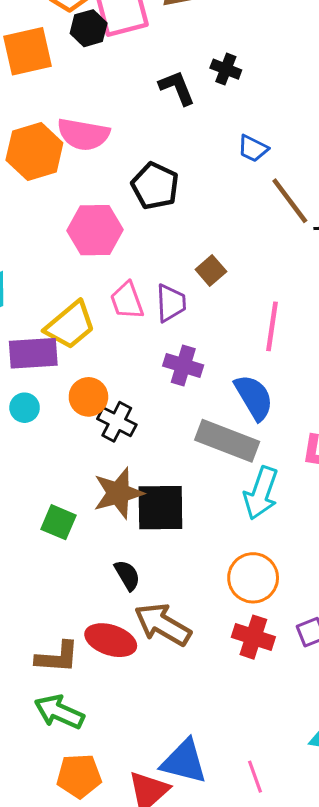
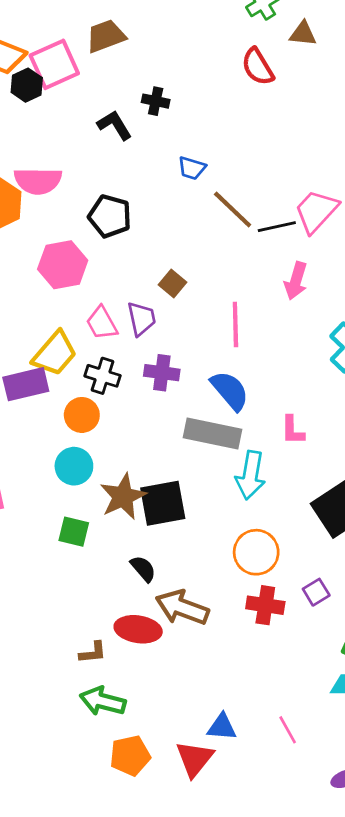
cyan circle: (25, 408) -> (74, 466), moved, size x1.4
black cross: (117, 422) -> (102, 376), moved
brown L-shape: (57, 657) -> (93, 653), size x0.7
blue triangle: (184, 761) -> (222, 727), size x0.7

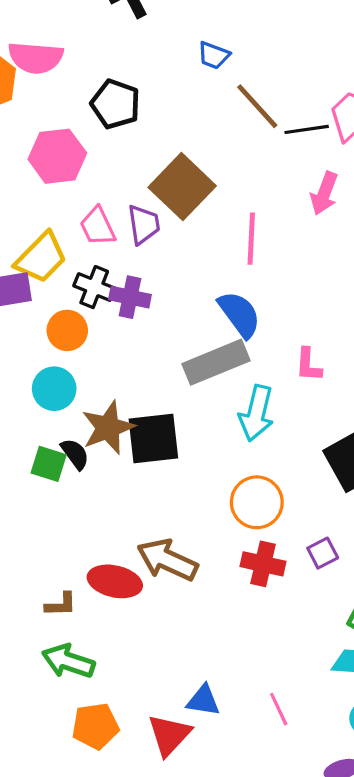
brown square: (172, 284) -> (182, 187), size x2.0
purple cross: (162, 373) -> (130, 297), moved
gray rectangle: (212, 433) -> (216, 362), turned -38
black semicircle: (143, 569) -> (75, 454), moved

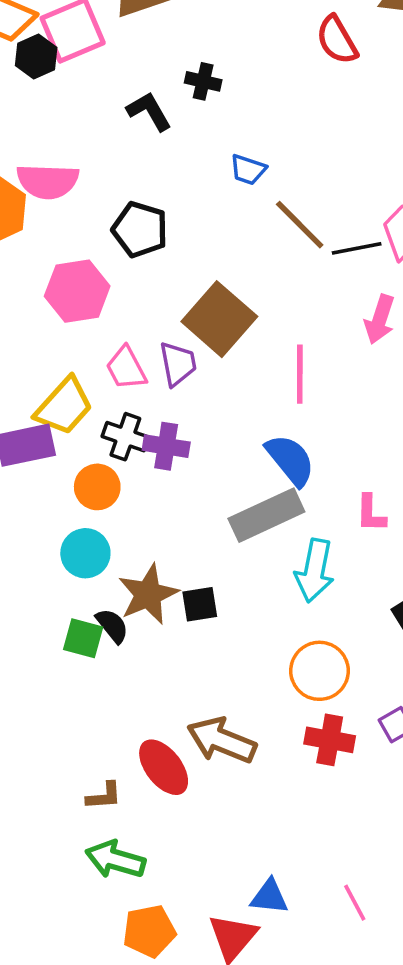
black square: (153, 438) -> (200, 604), size x0.6
red ellipse: (115, 581) -> (164, 767), turned 42

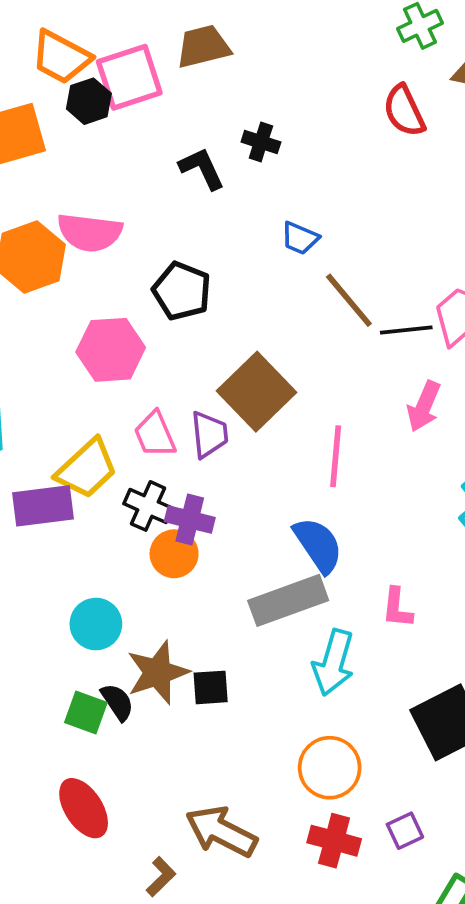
orange circle: (97, 487) -> (174, 554), moved
red ellipse: (164, 767) -> (84, 808), moved
brown L-shape: (104, 796) -> (161, 877), moved, turned -45

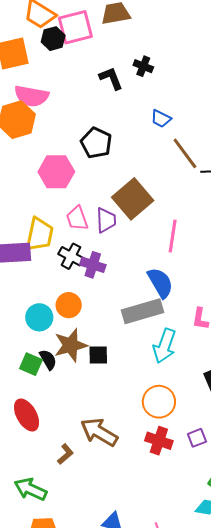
pink semicircle: (90, 232) -> (31, 96), moved
yellow trapezoid: (87, 469) -> (40, 234), turned -39
orange circle: (174, 554) -> (69, 305), moved

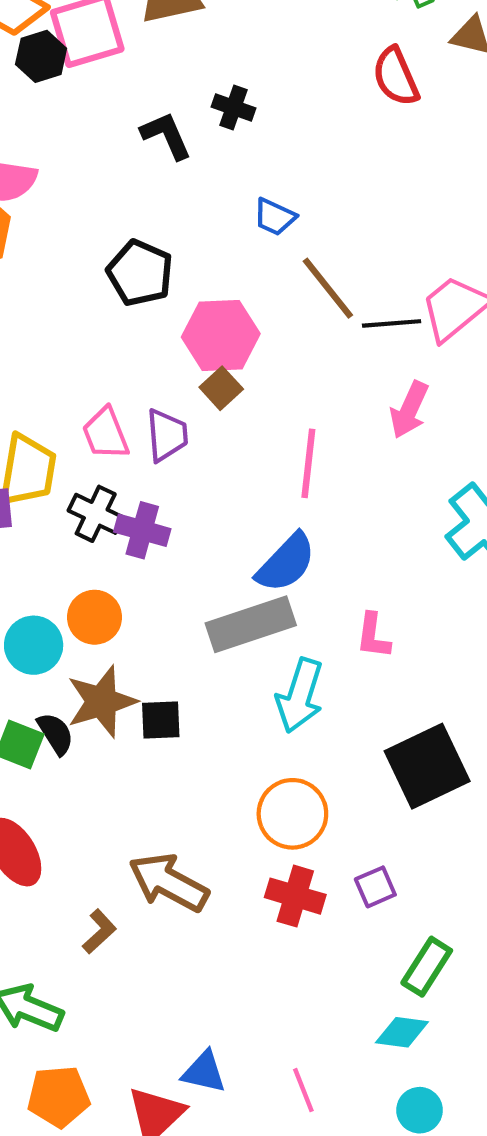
pink hexagon: (56, 172) -> (221, 335), moved
brown square: (133, 199) -> (221, 388), size x0.5
blue semicircle: (160, 283) -> (286, 563), turned 76

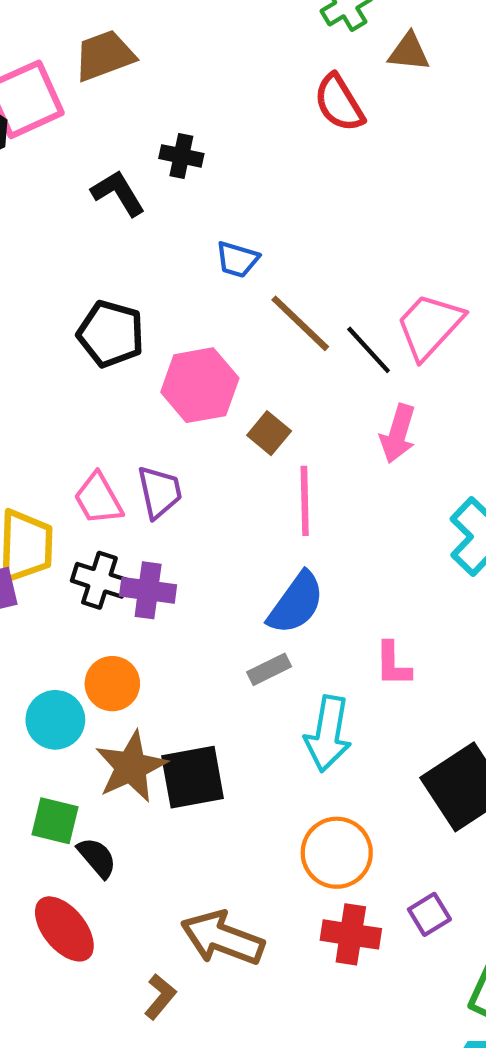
black line: (392, 323) -> (369, 350), turned 60
brown square: (221, 388) -> (269, 433), moved
gray rectangle: (251, 624) -> (269, 669), size x0.5
black square: (161, 720) -> (193, 777), size x1.5
black semicircle: (55, 734) -> (97, 858), moved

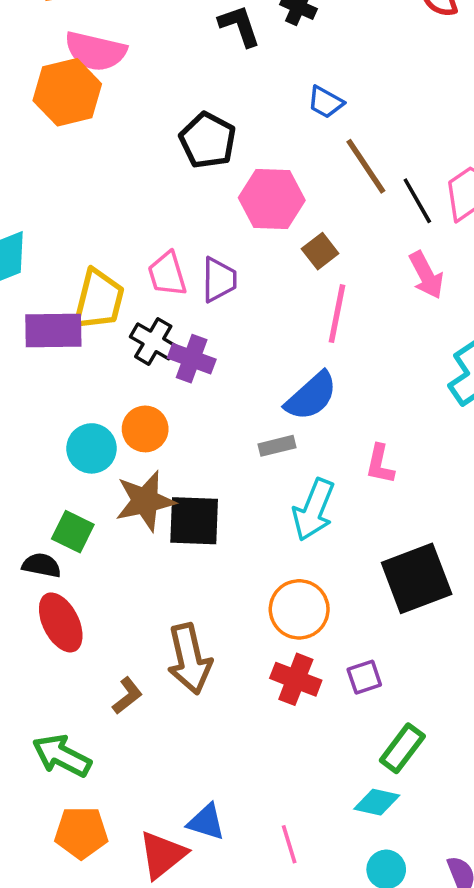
pink arrow: (398, 434) -> (426, 275), turned -57
black semicircle: (97, 858) -> (42, 565), moved, turned -51
brown arrow: (222, 938) -> (189, 659), turned -136

